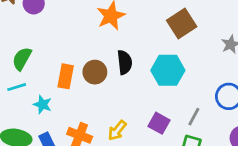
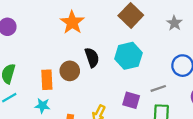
cyan star: (42, 104) -> (42, 106), moved
gray line: (194, 117) -> (158, 88), turned 56

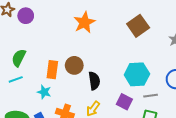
cyan hexagon: (128, 56) -> (137, 74), moved
black semicircle: (92, 57) -> (94, 81), moved

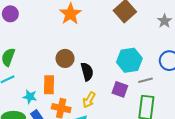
orange rectangle: (52, 70) -> (49, 85), moved
cyan star: (44, 92) -> (30, 97), moved

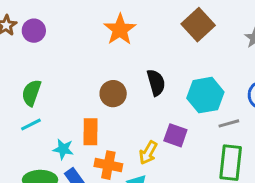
black semicircle: (87, 72) -> (156, 83), moved
purple square: (120, 89) -> (175, 135), moved

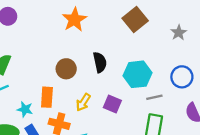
yellow arrow: (148, 153) -> (83, 102), moved

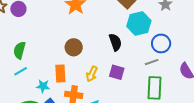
black semicircle: (100, 62) -> (115, 42), moved
cyan hexagon: (137, 74) -> (139, 24), moved
blue circle: (182, 77) -> (161, 43), moved

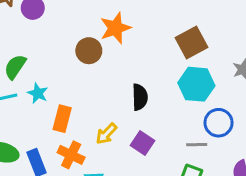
black semicircle: (115, 42) -> (140, 97), moved
brown circle: (74, 47) -> (89, 51), moved
cyan star: (43, 86) -> (38, 93), moved

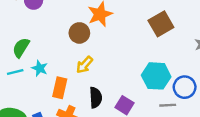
cyan hexagon: (196, 84) -> (156, 76), moved
black semicircle: (140, 97) -> (96, 98), moved
yellow arrow: (106, 134) -> (85, 65), moved

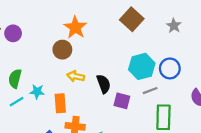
yellow arrow: (85, 65) -> (76, 76), turned 77
black semicircle: (96, 98) -> (104, 84), moved
gray line: (168, 105) -> (150, 91), moved

